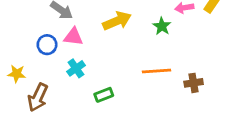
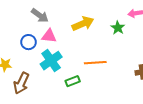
cyan cross: (76, 68) -> (51, 61), size x1.5
orange line: (157, 71) -> (95, 63), moved

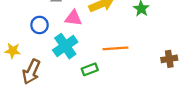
pink triangle: (49, 36) -> (73, 18), moved

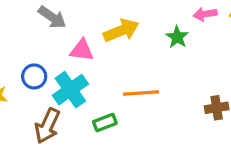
blue circle: (40, 25) -> (34, 76), moved
brown arrow: (31, 72) -> (47, 126), moved

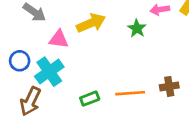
orange line: (141, 93) -> (130, 93), moved
green rectangle: (105, 123) -> (90, 99), moved

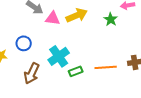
pink triangle: (59, 39) -> (53, 18), moved
cyan cross: (49, 72) -> (59, 56), moved

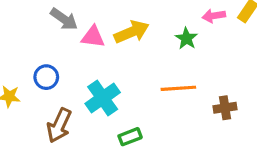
orange line: (106, 67) -> (178, 88), moved
green rectangle: (76, 71) -> (130, 137), moved

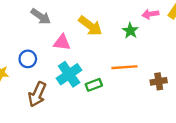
yellow arrow: (132, 32) -> (90, 26), turned 60
pink triangle: (93, 37) -> (62, 42), moved
green rectangle: (130, 137) -> (94, 85), moved

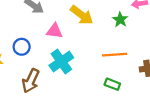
green rectangle: (94, 85) -> (112, 84), moved, turned 42

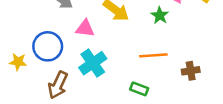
blue circle: (22, 47) -> (48, 46), size x1.5
green rectangle: (112, 84) -> (139, 89), moved

